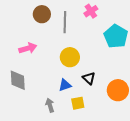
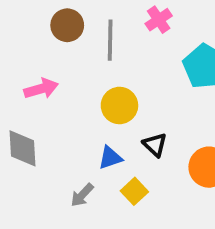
yellow square: (78, 103) -> (134, 191), turned -32
gray arrow: (50, 105) -> (82, 195), turned -120

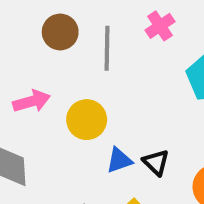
yellow circle: (119, 105) -> (87, 120), moved
blue triangle: (110, 158) -> (119, 160), moved

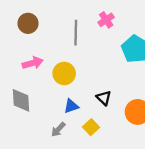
brown circle: (60, 32) -> (28, 23), moved
blue triangle: (119, 160) -> (71, 106), moved

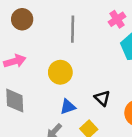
pink cross: (106, 20) -> (117, 19), moved
pink arrow: (33, 63) -> (15, 61), moved

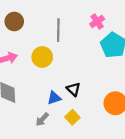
yellow circle: (60, 72) -> (42, 57), moved
black triangle: (102, 98) -> (73, 89), moved

